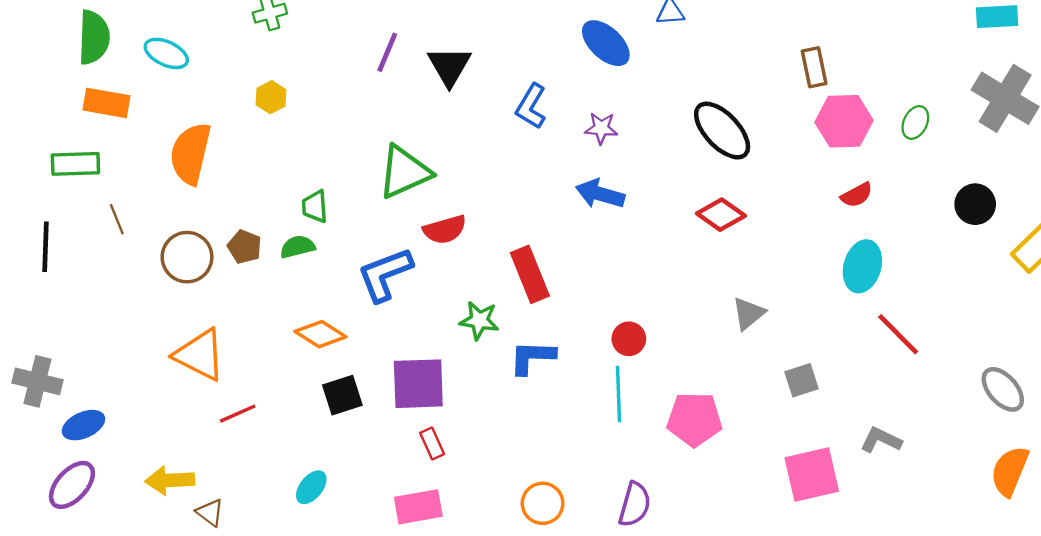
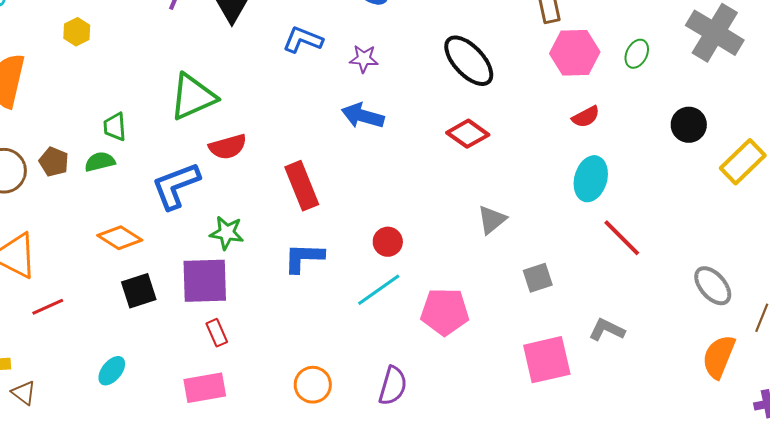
blue L-shape: (531, 106) -> (303, 40), turned 81
green star: (479, 320) -> (227, 233), moved
cyan line: (618, 394) -> (379, 290), turned 57

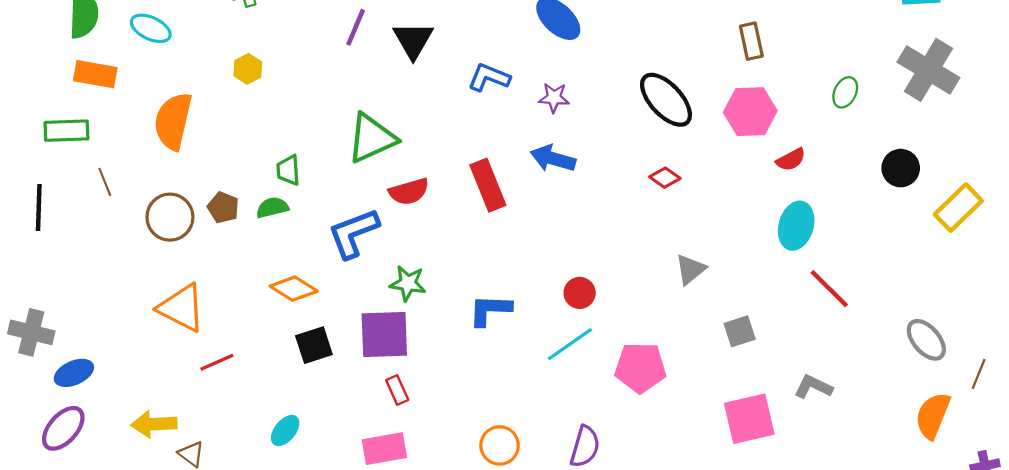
pink hexagon: (575, 53) -> (750, 112), moved
red diamond: (468, 134) -> (665, 178), size x0.7
red rectangle: (302, 186) -> (488, 185), moved

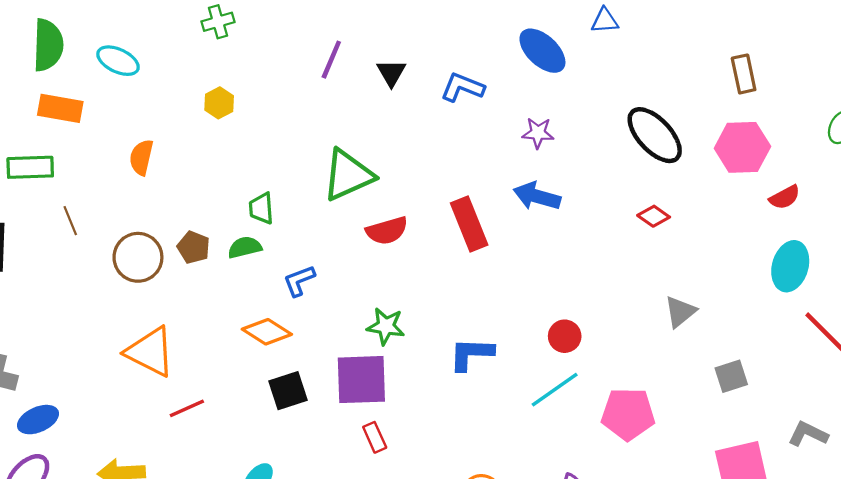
black triangle: (413, 40) -> (391, 73), size x0.7
blue L-shape: (489, 77) -> (462, 87), moved
orange semicircle: (173, 121) -> (141, 157), size x0.6
blue L-shape: (353, 233) -> (299, 281), moved, size x0.6

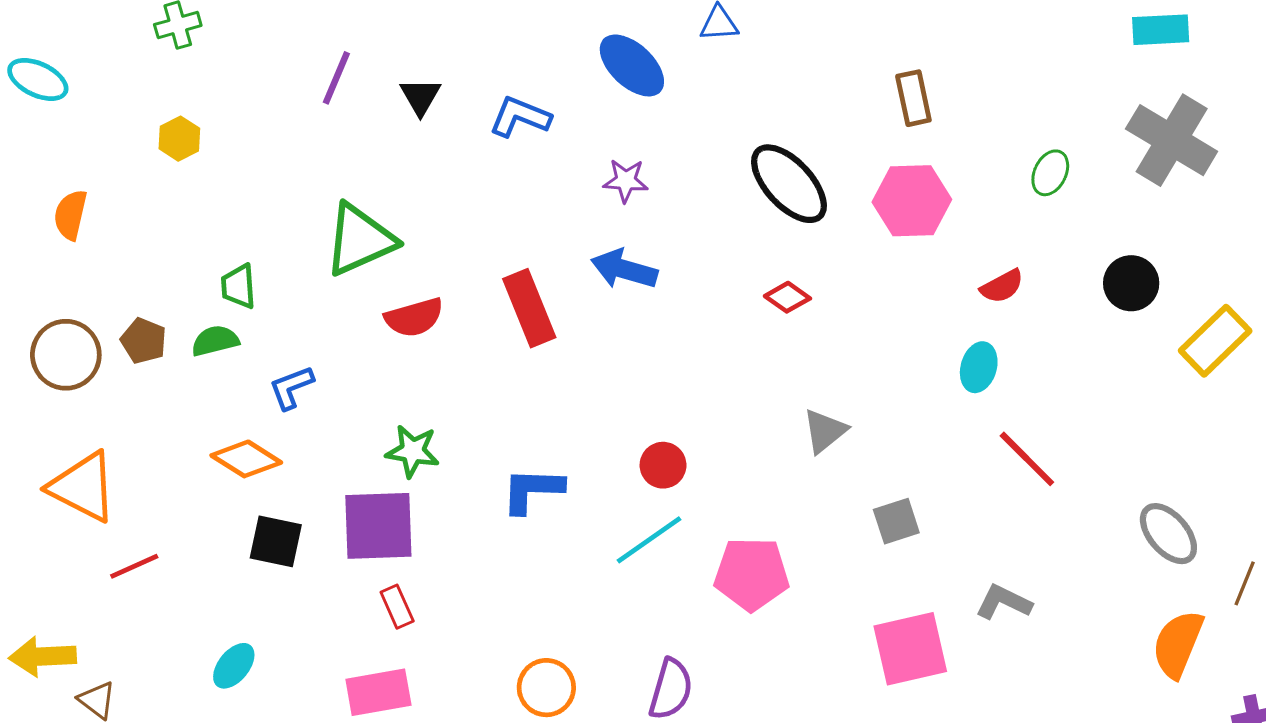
red semicircle: (785, 197) -> (1002, 286), moved
cyan ellipse: (790, 266) -> (979, 367), size x0.7
black square: (288, 391) -> (276, 541), turned 30

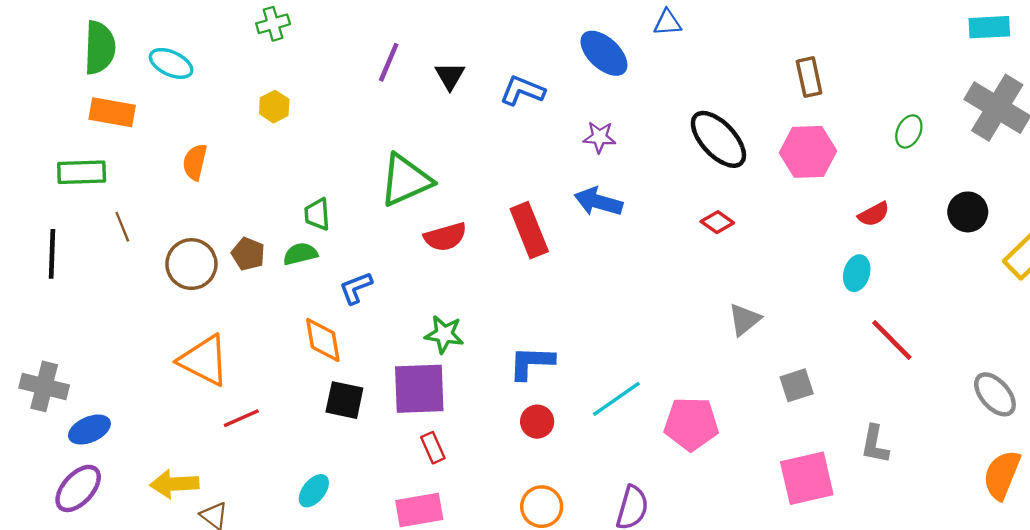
orange diamond: (246, 459) -> (323, 340), turned 48
red circle: (663, 465) -> (537, 422), moved
gray L-shape: (1004, 602) -> (875, 444), turned -105

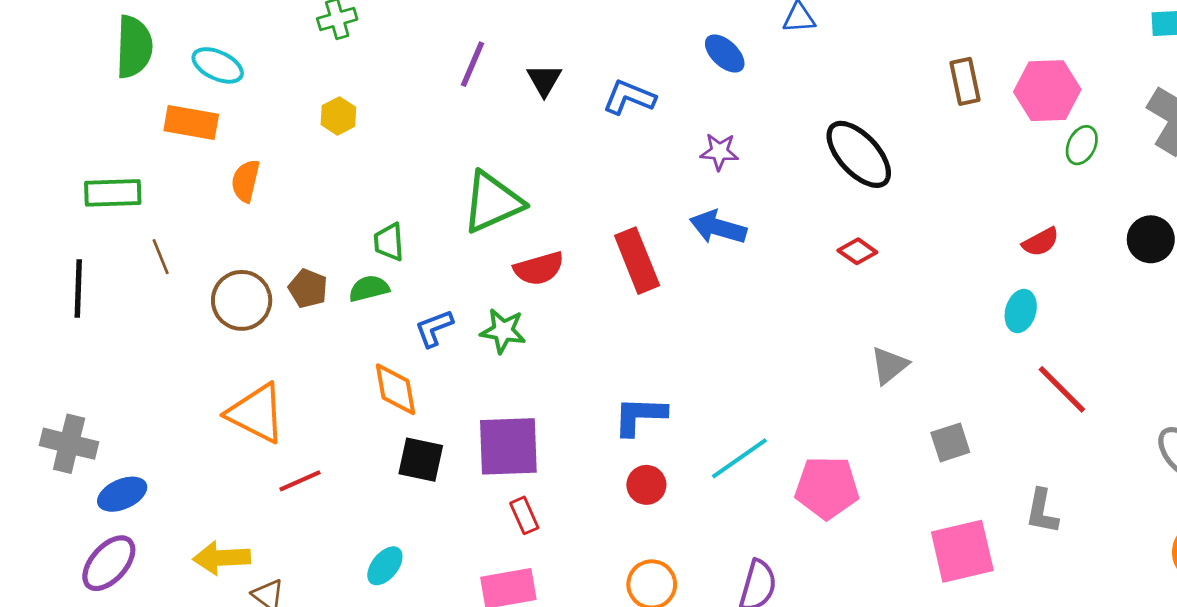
blue ellipse: (604, 53) -> (725, 54), size x0.7
orange rectangle: (112, 112) -> (191, 123), moved
pink hexagon: (808, 152) -> (1047, 91), moved
green star: (444, 334) -> (503, 331), moved

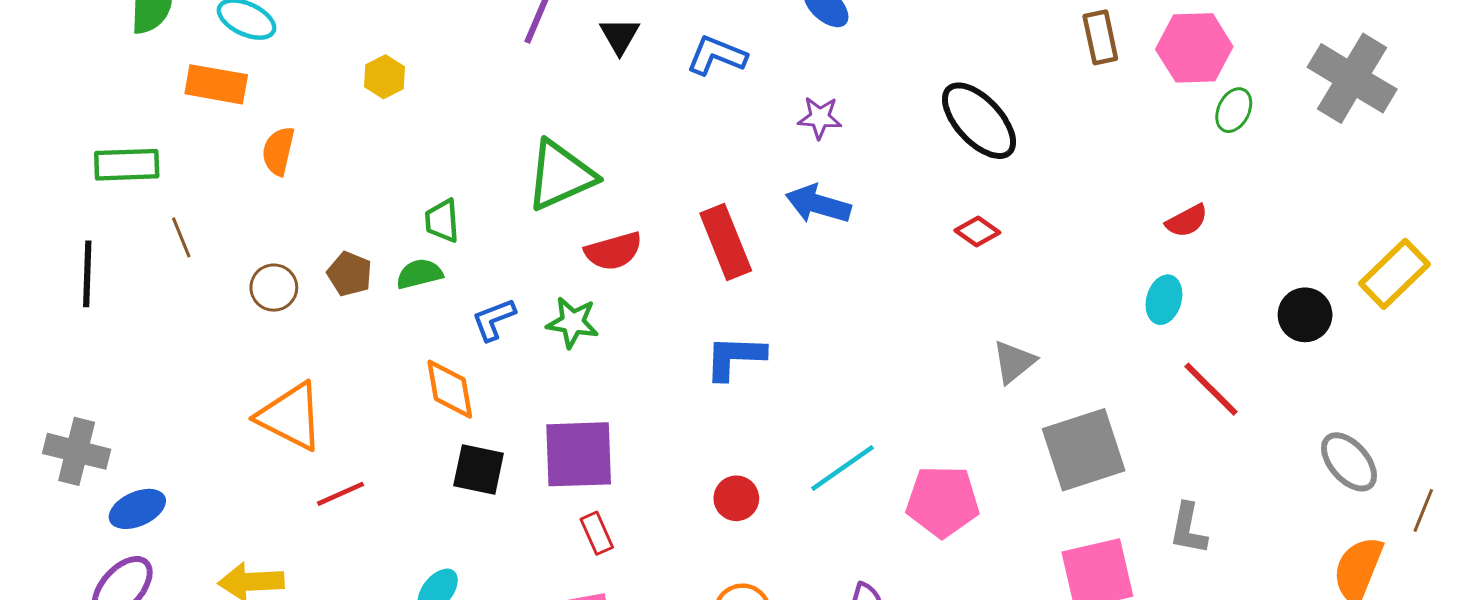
black circle: (1151, 239) -> (1305, 315), moved
brown circle: (242, 300) -> (274, 288), size x0.7
blue L-shape: (640, 416) -> (735, 357), moved
gray square: (950, 442) -> (1084, 450), size x1.8

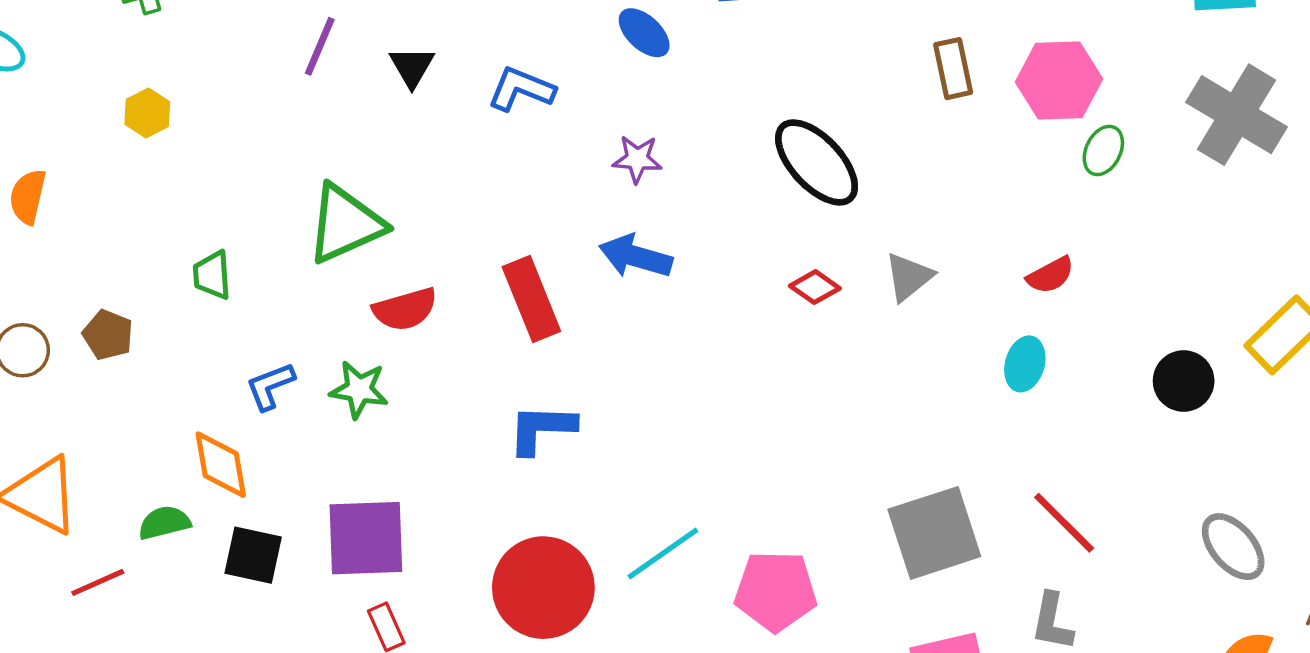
green semicircle: (419, 274) -> (164, 523), moved
gray triangle: (1014, 362) -> (909, 277), moved
red line: (1211, 389) -> (1064, 523), moved
red circle: (736, 498) -> (543, 588), size x2.0

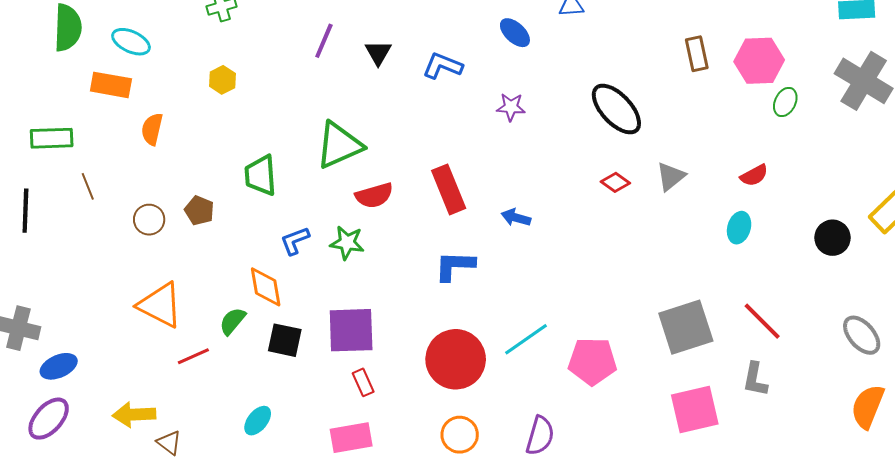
blue arrow: (636, 256) -> (516, 218), moved, size x0.7
green trapezoid: (212, 275) -> (261, 175), size x1.4
green semicircle: (164, 523) -> (233, 321), turned -36

